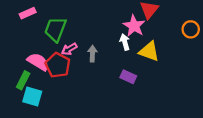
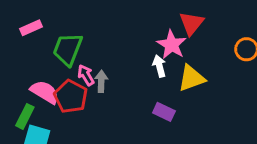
pink arrow: (69, 49) -> (86, 75), turned 91
yellow triangle: (149, 51) -> (191, 78), turned -40
gray arrow: (92, 54) -> (101, 81), moved

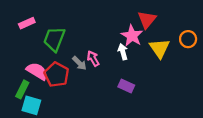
pink arrow: (86, 75) -> (93, 59), moved
yellow triangle: (191, 78) -> (159, 48), moved, turned -45
gray arrow: (101, 81) -> (79, 63), turned 133

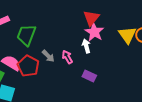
red triangle: (147, 20) -> (91, 18), moved
yellow triangle: (159, 48) -> (127, 35), moved
pink arrow: (93, 59) -> (67, 57), moved

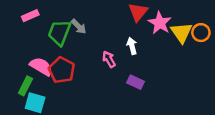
pink star: (94, 32) -> (160, 23), moved
gray arrow: (48, 56) -> (79, 26), moved

